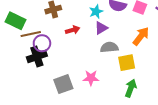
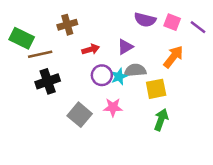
cyan star: (96, 12) -> (119, 76), moved
purple circle: (42, 43) -> (102, 75), moved
gray square: (63, 84) -> (80, 115), turned -30

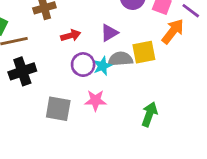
orange arrow: (173, 57) -> (173, 31), moved
yellow square: (156, 89) -> (144, 52), moved
gray square: (80, 115) -> (58, 109), turned -30

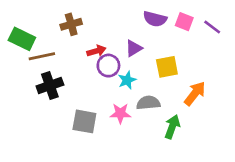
orange arrow: (173, 31) -> (195, 93), moved
gray semicircle: (120, 59) -> (148, 103), moved
purple circle: (83, 65) -> (108, 66), moved

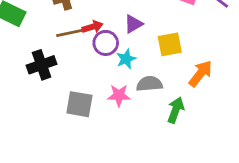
brown line: (42, 56) -> (71, 33), moved

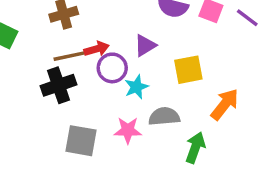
black cross: (41, 65) -> (59, 85), moved

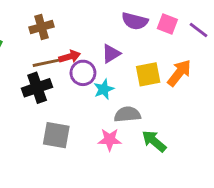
orange arrow: (225, 104) -> (179, 73), moved
pink star: (128, 130) -> (110, 140), moved
green arrow: (195, 148) -> (154, 141), turned -70

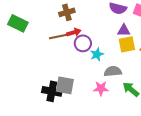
brown cross: (41, 27) -> (67, 12), moved
purple triangle: (111, 54) -> (124, 30), moved, turned 32
black cross: (37, 88) -> (52, 91), moved, turned 30

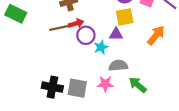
purple triangle: (124, 30) -> (116, 34), moved
yellow square: (127, 44) -> (125, 17), moved
gray square: (65, 85) -> (77, 88), moved

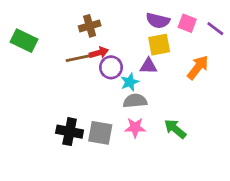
gray semicircle: (118, 66) -> (135, 101), moved

